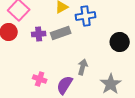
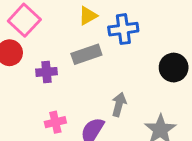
purple cross: (39, 34) -> (46, 72), moved
pink cross: (40, 79) -> (55, 122), turned -32

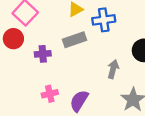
gray arrow: (119, 104) -> (113, 69), moved

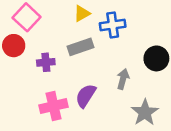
pink cross: (50, 94) -> (54, 106), size x1.5
purple semicircle: (79, 101) -> (86, 96), moved

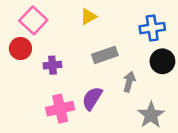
blue cross: (113, 25) -> (152, 28), moved
gray rectangle: (81, 47) -> (105, 55), moved

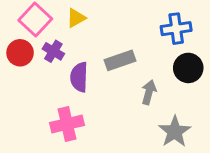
yellow triangle: (88, 17) -> (76, 18), moved
purple cross: (52, 65) -> (53, 51), moved, turned 36
purple semicircle: (92, 98) -> (79, 77), moved, turned -30

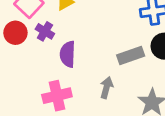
gray rectangle: (120, 60) -> (131, 55), moved
gray arrow: (149, 92) -> (106, 88), moved

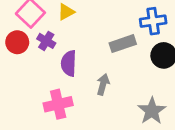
gray rectangle: (131, 55) -> (123, 44), moved
gray arrow: (106, 88) -> (103, 84), moved

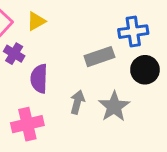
gray star: (152, 111) -> (114, 107), moved

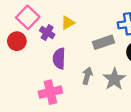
yellow triangle: (36, 21) -> (68, 23), moved
purple cross: (14, 54) -> (47, 32), moved

